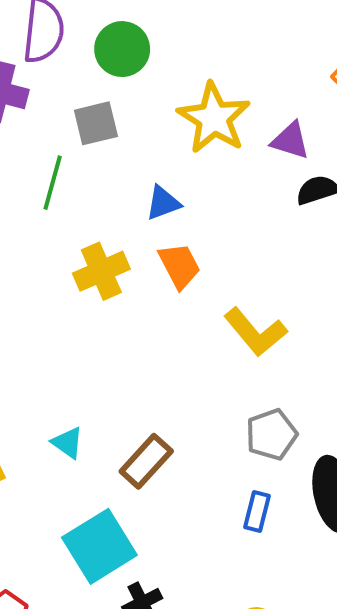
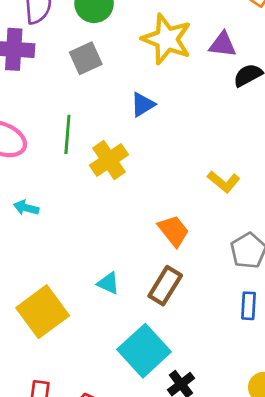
green line: (53, 183) -> (67, 134), moved
orange trapezoid: (179, 266) -> (174, 231), moved
yellow L-shape: (255, 332) -> (224, 182), size x0.7

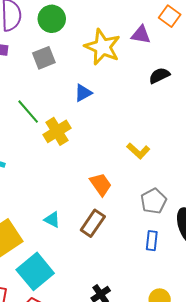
purple triangle: (223, 45) -> (141, 35), moved
green line: (67, 134) -> (28, 112), turned -48
cyan square: (144, 351) -> (35, 271), moved

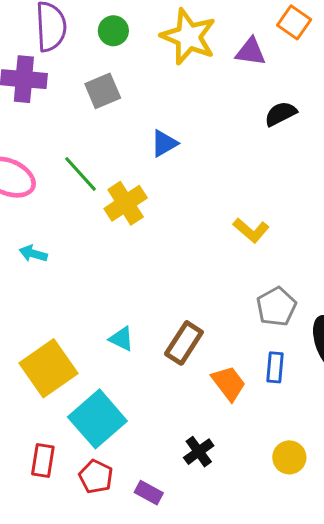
green circle: (52, 19) -> (113, 31), size x0.7
yellow star: (102, 47) -> (189, 37), moved
orange trapezoid: (101, 184) -> (229, 383), moved

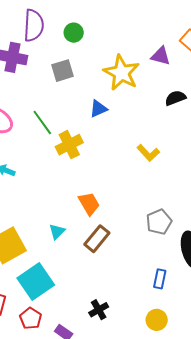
yellow star: (189, 37) -> (121, 73), moved
yellow L-shape: (251, 230) -> (148, 153), moved
cyan triangle: (121, 339) -> (57, 232), turned 42
blue rectangle: (275, 367) -> (160, 279), moved
orange trapezoid: (229, 383) -> (89, 204), moved

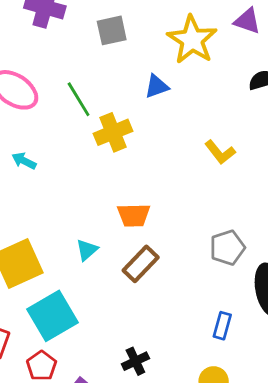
orange trapezoid: (89, 204) -> (134, 215), turned 115

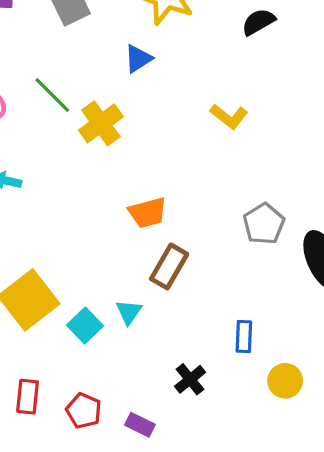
cyan triangle: (87, 250) -> (129, 312), moved
cyan square: (53, 316) -> (85, 325), moved, size x0.6
blue rectangle: (222, 326) -> (244, 337), moved

